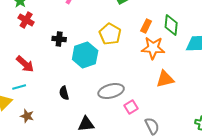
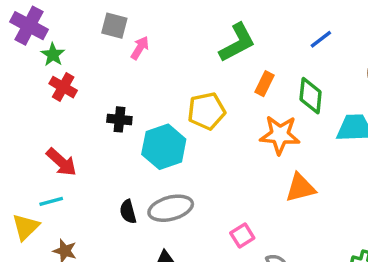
orange rectangle: (146, 26) -> (265, 84), moved
yellow pentagon: (110, 34) -> (206, 111), turned 30
gray ellipse: (111, 91) -> (171, 208), moved

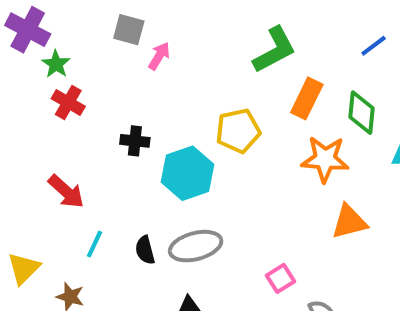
orange rectangle: (265, 84) -> (307, 98), size x1.4
cyan line: (51, 201) -> (94, 244), moved, turned -50

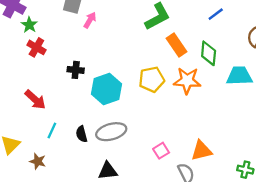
orange rectangle: (307, 98) -> (177, 45), turned -60
yellow pentagon: (238, 131) -> (152, 79), moved
orange triangle: (349, 222) -> (201, 151), moved

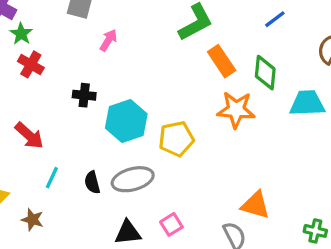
pink arrow: (90, 20) -> (108, 40), moved
yellow pentagon: (152, 79) -> (176, 139), moved
pink square: (161, 151) -> (171, 224), moved
orange triangle: (201, 151) -> (256, 205), turned 30

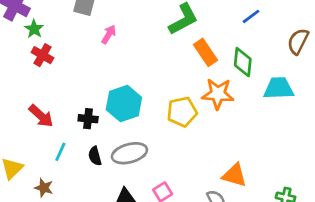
black cross: (84, 95) -> (88, 119), moved
yellow pentagon: (176, 139) -> (182, 112), moved

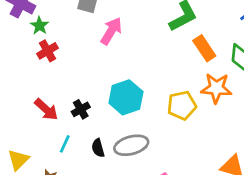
pink arrow: (109, 34) -> (111, 31), size x1.5
red cross: (42, 55) -> (47, 51), turned 30
black cross: (88, 119) -> (81, 109), moved, turned -36

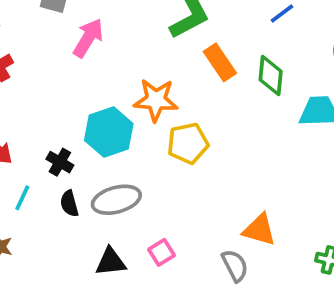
orange star: (216, 88) -> (156, 100), moved
black cross: (81, 109) -> (60, 162), moved, turned -30

